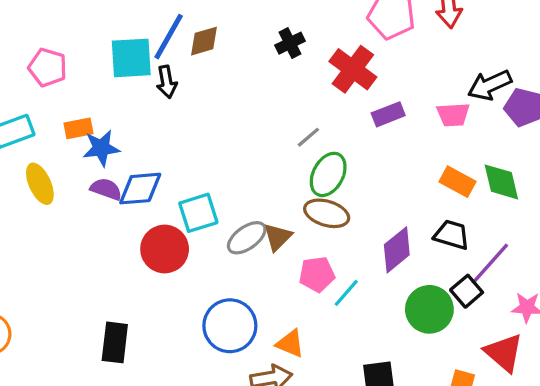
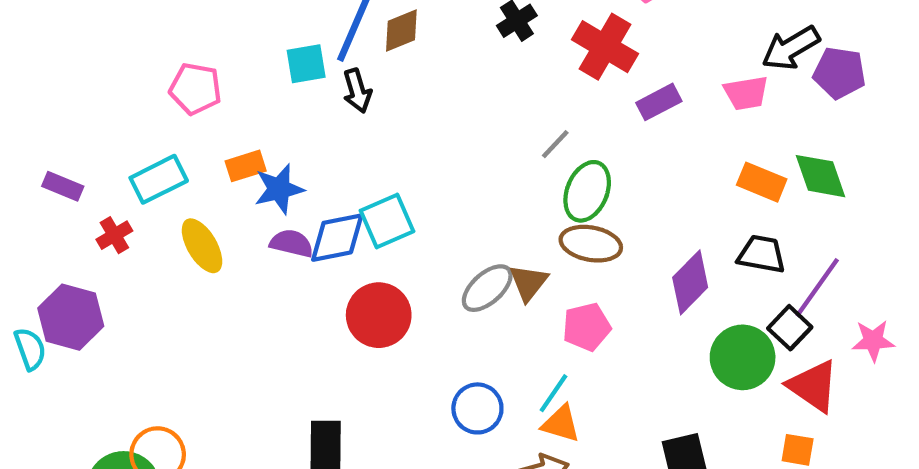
cyan square: (131, 58) -> (306, 64), size x0.7
cyan square: (198, 213) -> (387, 221), moved
cyan line: (346, 293) -> (553, 393), moved
blue circle: (230, 326) -> (477, 408), size x0.7
red triangle: (504, 353) -> (813, 386), moved

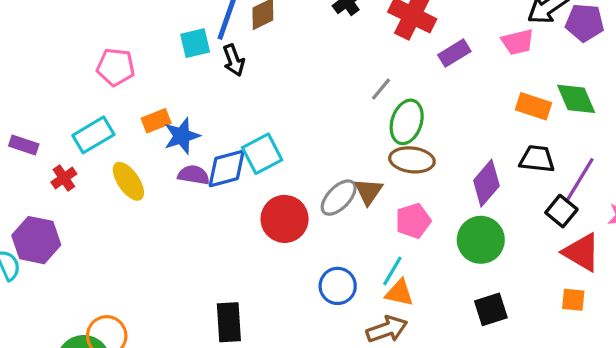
red circle: (379, 315) -> (285, 219), moved
green circle: (743, 357) -> (481, 240), moved

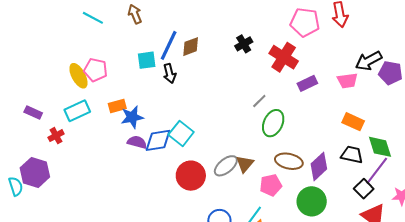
green diamond: (576, 99) -> (380, 147), moved
cyan square: (262, 154) -> (181, 133), turned -30
brown ellipse: (412, 160) -> (289, 161), moved
yellow ellipse: (128, 181) -> (78, 76), moved

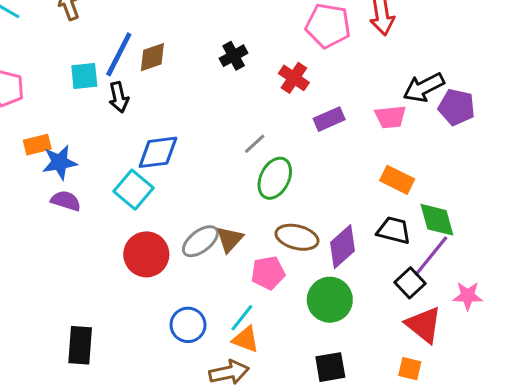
red cross: (284, 57) -> (294, 78), size x0.7
blue diamond: (158, 140) -> (158, 152), moved

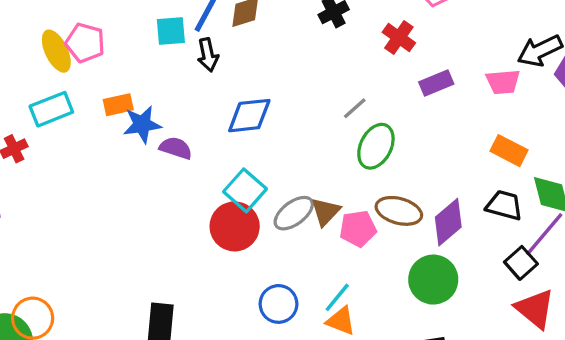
cyan square: (134, 190) -> (245, 190), moved
purple semicircle: (66, 201) -> (176, 148), moved
pink pentagon: (268, 273) -> (358, 229), moved

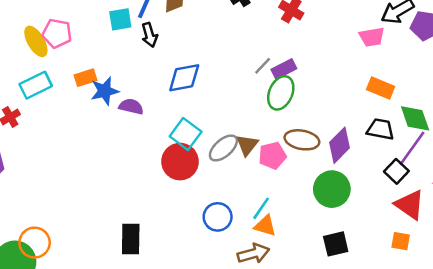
purple rectangle: (436, 83) -> (284, 69), moved

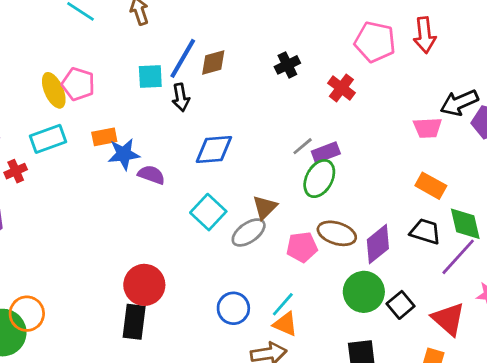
brown triangle: (247, 145) -> (265, 207), moved
red circle: (180, 162) -> (144, 285), moved
black square: (396, 171) -> (401, 305), moved

